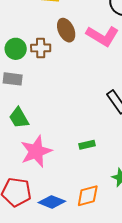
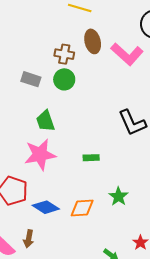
green circle: (16, 49) -> (64, 79), moved
green trapezoid: (19, 118) -> (45, 121), moved

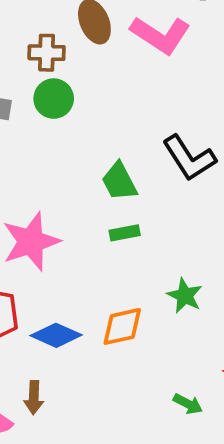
green trapezoid: (45, 121) -> (119, 181), moved

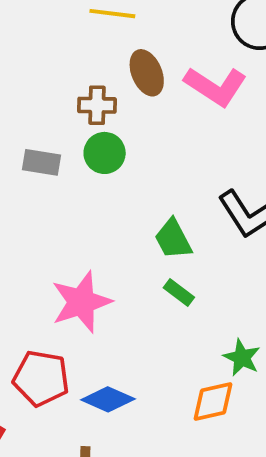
green rectangle: (125, 233) -> (179, 293), turned 48
orange diamond: (122, 326) -> (213, 402), moved

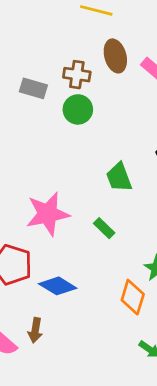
gray rectangle: (41, 162) -> (33, 88), moved
green rectangle: (179, 293) -> (104, 228), moved
orange diamond: (213, 402) -> (133, 297), turned -68

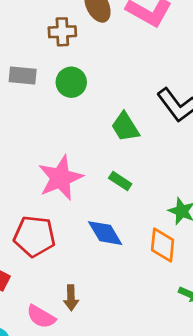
gray rectangle: (33, 88) -> (23, 75), moved
green circle: (78, 109) -> (71, 82), moved
blue diamond: (58, 286) -> (105, 233), moved, turned 39

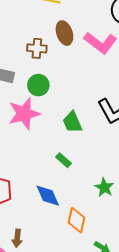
pink star: (60, 178) -> (24, 114), moved
orange diamond: (163, 245) -> (77, 220), moved

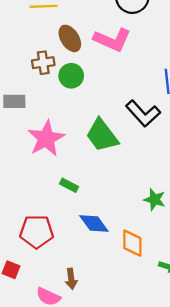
green circle: (38, 85) -> (71, 76), moved
green trapezoid: (72, 122) -> (102, 135), size x1.4
green rectangle: (64, 160) -> (69, 185), moved

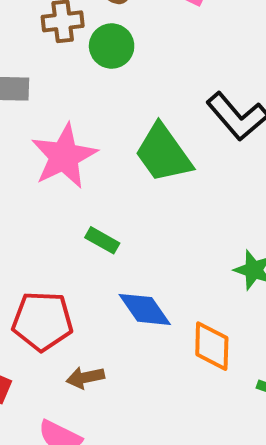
brown arrow: (71, 279) -> (85, 378), moved, turned 84

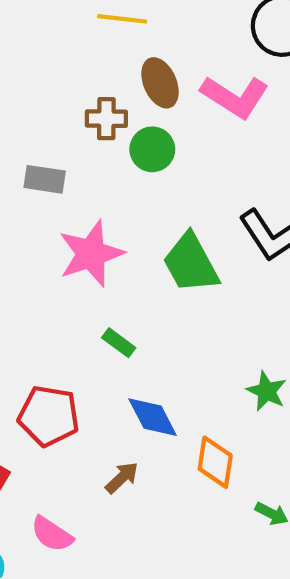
brown arrow: (85, 378) -> (122, 478), moved, turned 141

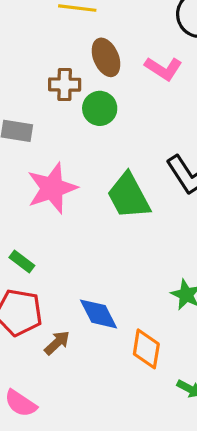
pink L-shape: (235, 97) -> (163, 68), size x0.7
green rectangle: (119, 343) -> (22, 261), moved
brown arrow: (122, 478) -> (57, 343), moved

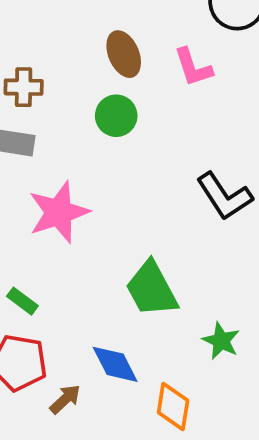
pink L-shape: (163, 68) -> (193, 67), turned 39
brown cross: (65, 85) -> (24, 87), moved
green trapezoid: (129, 196) -> (151, 289), moved

